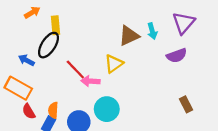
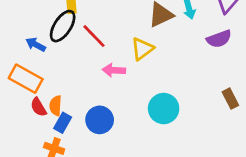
red line: (75, 69) -> (94, 36), moved
cyan circle: (107, 109) -> (164, 109), moved
orange semicircle: (53, 110) -> (56, 106), moved

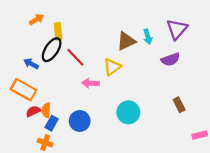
red semicircle: (38, 107) -> (33, 111), turned 96

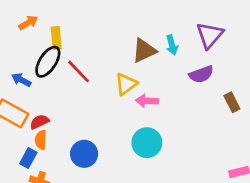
pink arrow: (90, 83) -> (147, 101), moved
brown rectangle: (179, 105) -> (232, 102), moved
red semicircle: (33, 111) -> (39, 122), moved
blue rectangle: (52, 123) -> (28, 158), moved

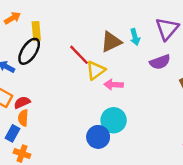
red line: (78, 71) -> (79, 55), moved
blue circle: (84, 154) -> (98, 137), moved

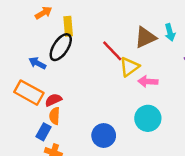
blue circle: (98, 137) -> (104, 136), moved

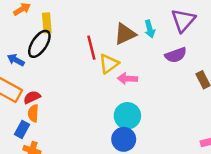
red line: (112, 51) -> (91, 48), turned 30
blue circle: (104, 136) -> (124, 139), moved

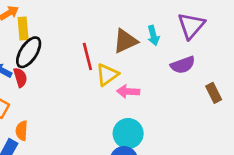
yellow rectangle: (47, 23) -> (23, 28), moved
red semicircle: (32, 97) -> (20, 77), moved, turned 98

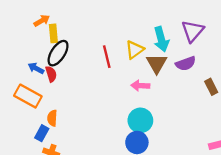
cyan arrow: (153, 35) -> (161, 39), size x1.5
brown triangle: (125, 41) -> (157, 64), moved, turned -35
yellow triangle: (107, 75) -> (135, 50), moved

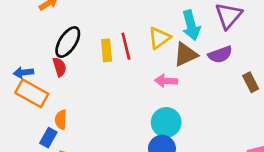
yellow rectangle: (53, 33) -> (107, 50), moved
brown triangle: (157, 64) -> (186, 54), turned 35
blue arrow: (36, 68) -> (23, 73), moved, turned -35

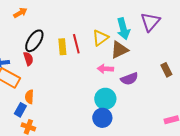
purple semicircle: (220, 54) -> (129, 79), moved

